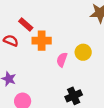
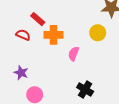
yellow circle: (83, 52) -> (98, 33), moved
black cross: (74, 96) -> (85, 89), turned -35

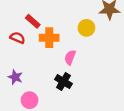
yellow circle: (98, 33) -> (86, 28), moved
black cross: (85, 89) -> (63, 82), moved

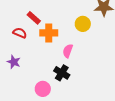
purple star: (15, 77) -> (14, 62), moved
pink circle: (30, 100) -> (43, 89), moved

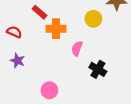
red semicircle: (20, 33) -> (14, 32), moved
black cross: (62, 73) -> (98, 69), moved

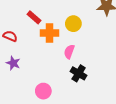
yellow circle: (93, 19) -> (73, 24), moved
black cross: (98, 69) -> (79, 73), moved

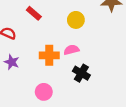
orange cross: (50, 33) -> (49, 55), moved
pink semicircle: (69, 52) -> (71, 50), turned 56

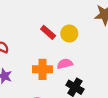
red rectangle: (34, 13) -> (48, 32), moved

